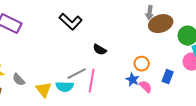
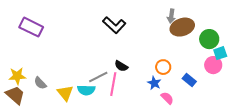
black L-shape: (71, 22) -> (114, 25), moved
black semicircle: (100, 50) -> (121, 66), moved
blue rectangle: (168, 77) -> (189, 80), turned -72
pink semicircle: (146, 87) -> (167, 98), moved

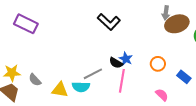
blue star: (154, 83) -> (126, 59), moved
pink line: (113, 84) -> (122, 81), moved
yellow triangle: (65, 93) -> (60, 90), turned -42

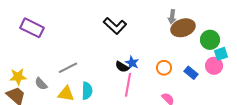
gray line: (93, 74) -> (68, 68), moved
blue rectangle: (184, 77) -> (191, 73), moved
cyan semicircle: (81, 87) -> (87, 91), turned -90

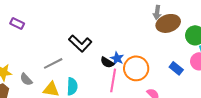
black L-shape: (115, 26) -> (80, 43), moved
purple rectangle: (32, 28) -> (17, 23), size x0.6
orange circle: (164, 68) -> (136, 68), moved, size x1.6

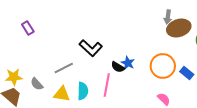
purple rectangle: (17, 23) -> (28, 28), turned 32
orange circle: (136, 68) -> (163, 66), moved
pink line: (113, 80) -> (107, 85), moved

